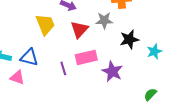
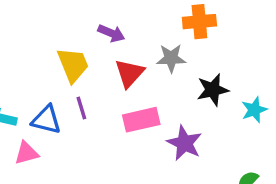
purple line: (63, 68) -> (81, 108), moved
pink triangle: (17, 77) -> (26, 153), turned -35

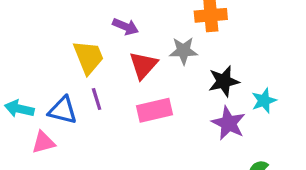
purple star: (184, 143) -> (229, 123), moved

